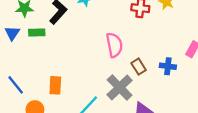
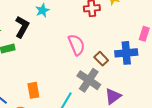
blue cross: (168, 66) -> (126, 53), size x1.5

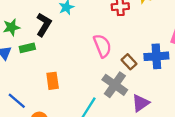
orange rectangle: (33, 90) -> (53, 81), moved

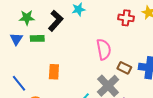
brown rectangle: (129, 62) -> (124, 68), turned -32

